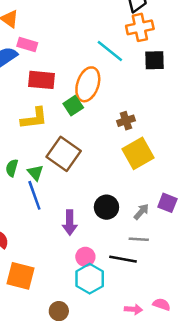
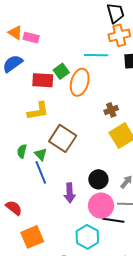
pink rectangle: (27, 45) -> (31, 38), moved
cyan line: (110, 51) -> (96, 55), turned -35
green square: (73, 106) -> (61, 71), moved
pink circle: (85, 257) -> (101, 206), moved, size x1.6
orange square: (21, 276) -> (32, 237), turned -35

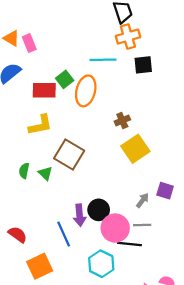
pink rectangle: (31, 38) -> (29, 43), turned 56
blue line: (41, 172) -> (64, 234), moved
black circle: (98, 179) -> (99, 210), moved

